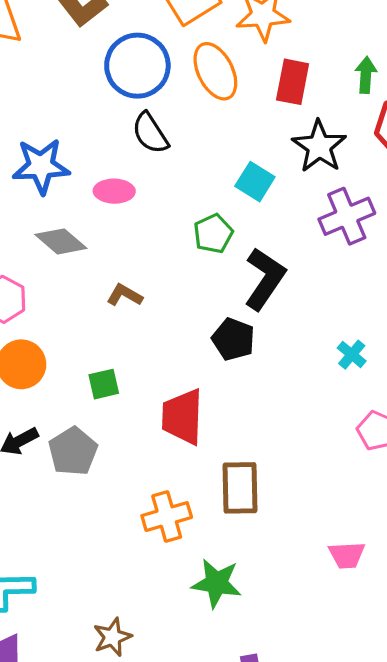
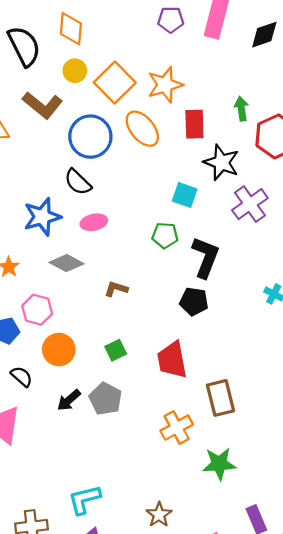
black semicircle: (150, 133) -> (78, 182), moved
green pentagon: (213, 234) -> (165, 235), turned -30

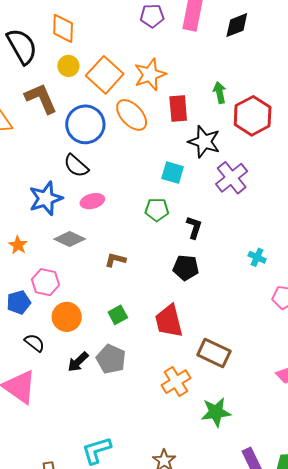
brown L-shape: (43, 105) -> (41, 98), turned -150
black L-shape: (205, 257) -> (194, 227), size x0.6
brown rectangle: (220, 398) -> (214, 353), turned -48

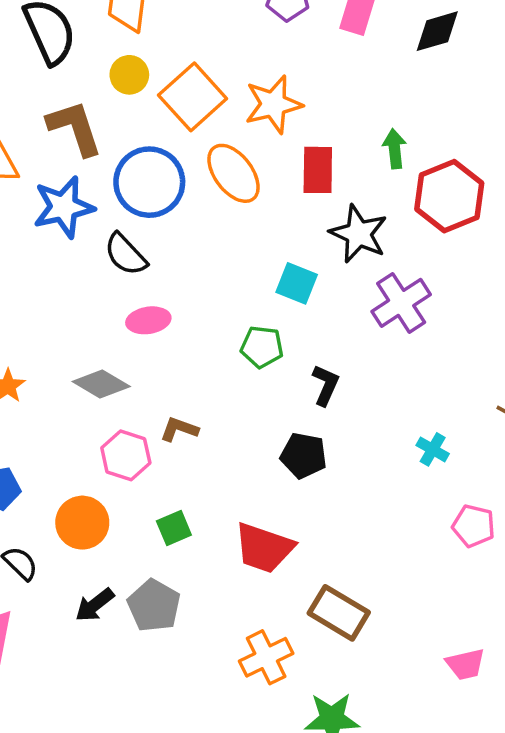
blue star: (46, 199) -> (64, 207), moved
pink hexagon: (46, 282) -> (126, 455), moved
red trapezoid: (169, 321) -> (264, 548), turned -63

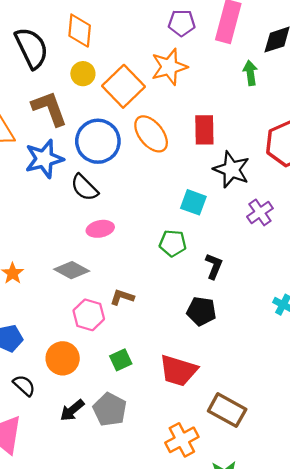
orange star: (273, 104) -> (169, 67), moved
green arrow: (395, 149) -> (250, 73), moved
purple cross: (401, 303) -> (260, 212), size x0.7

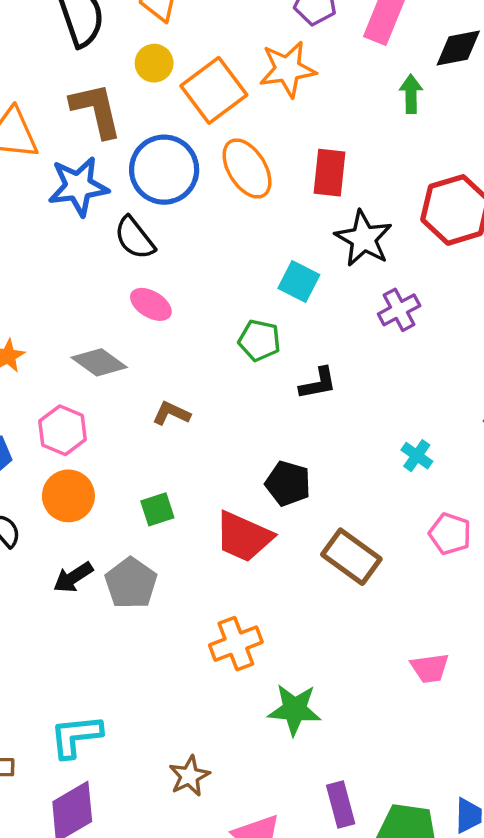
pink ellipse: (100, 229) -> (151, 304), turned 35
black L-shape: (214, 266) -> (318, 383), turned 50
black pentagon: (201, 311) -> (288, 483), moved
pink hexagon: (89, 315) -> (63, 430), moved
brown rectangle: (227, 410) -> (351, 557), moved

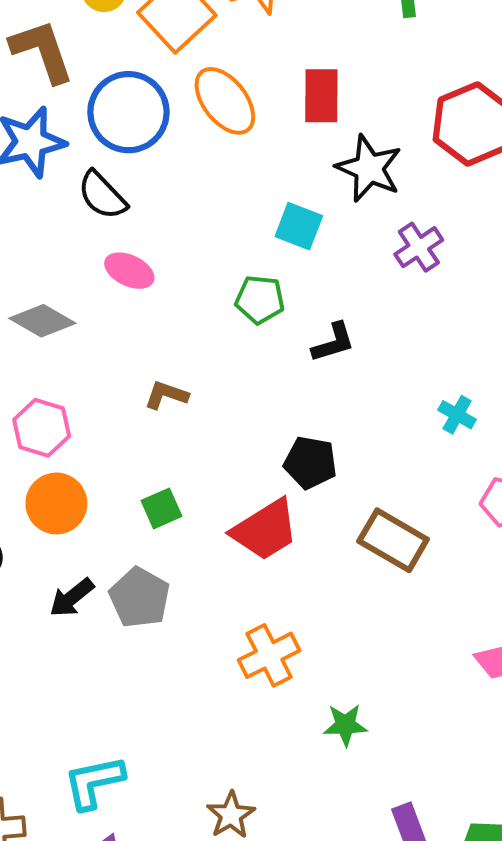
gray diamond: (99, 362) -> (42, 321), moved
red trapezoid: (244, 537) -> (265, 530), turned -50
green star: (295, 710) -> (345, 725), size x0.7

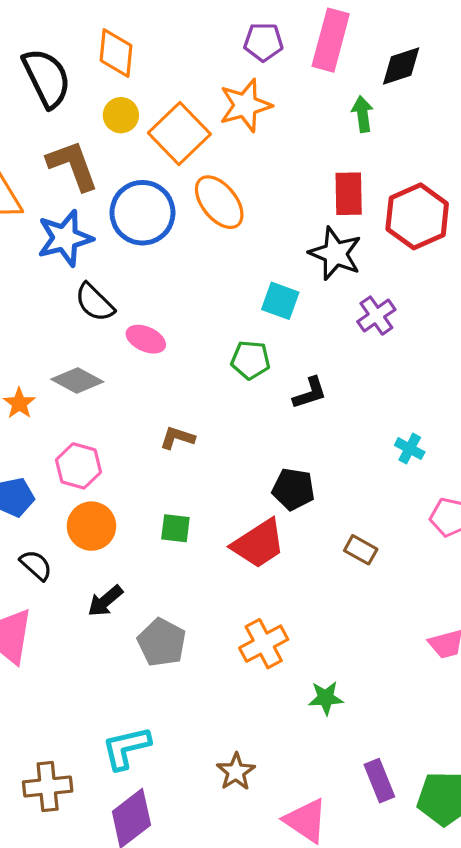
red rectangle: (321, 96) -> (349, 194), moved
black semicircle: (102, 195) -> (95, 302), moved
green square: (162, 508) -> (175, 528), turned 32
brown rectangle: (393, 540) -> (361, 550), size x0.6
gray pentagon: (140, 598) -> (162, 642), moved

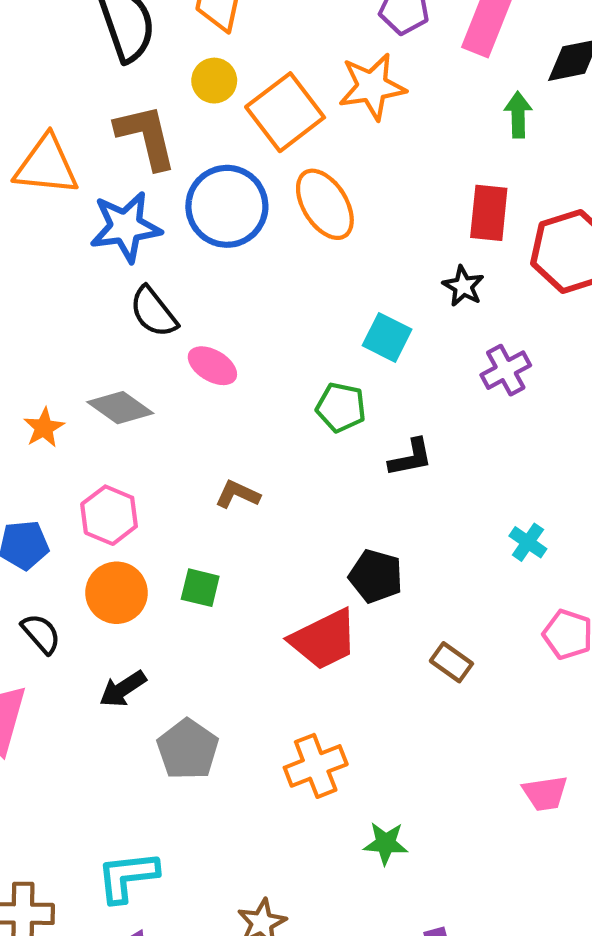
black star: (335, 254) -> (463, 286), size x0.6
green square: (175, 528) -> (200, 588), moved

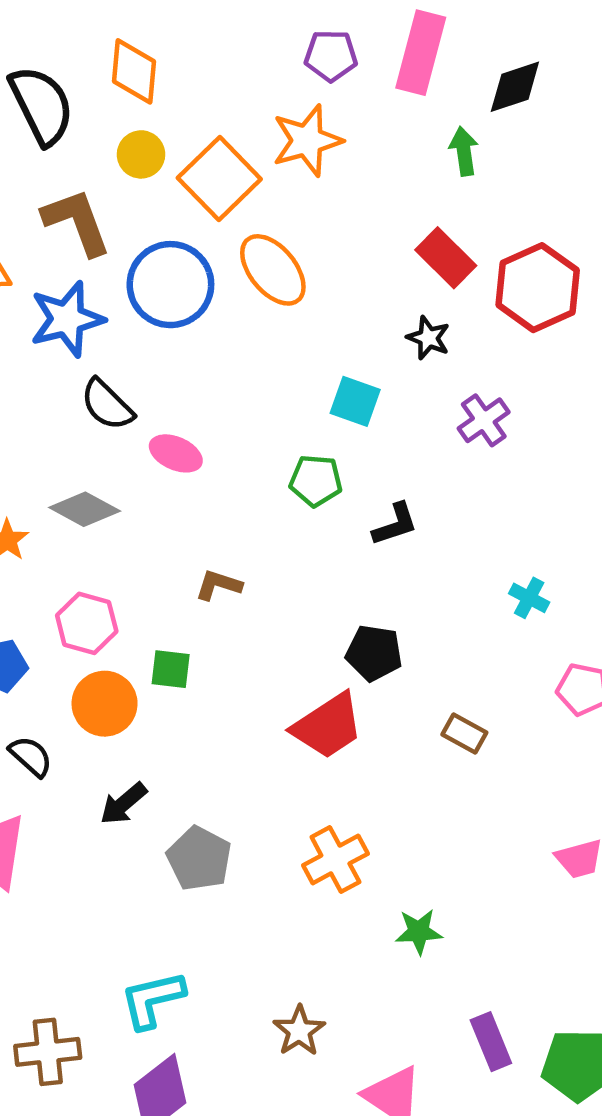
red rectangle: (489, 213) -> (446, 258), turned -44
green square: (200, 588) -> (171, 669), moved

